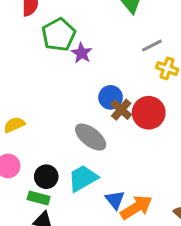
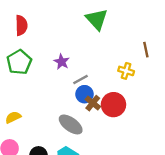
green pentagon: (59, 35) -> (19, 62), moved
gray line: (152, 46) -> (81, 79), moved

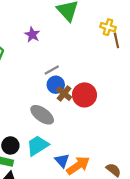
purple star: (62, 62) -> (32, 35), moved
yellow cross: (126, 71) -> (108, 27), moved

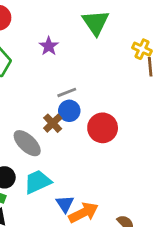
brown cross: (64, 93) -> (53, 123), moved
gray ellipse: (42, 115) -> (27, 143), moved

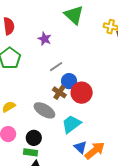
gray line: (67, 92) -> (56, 67), moved
red circle: (103, 128) -> (82, 93), moved
cyan trapezoid: (38, 182) -> (71, 124), moved

